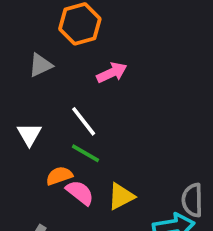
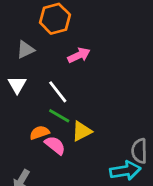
white triangle: (29, 134) -> (17, 85), moved
yellow triangle: (121, 196) -> (82, 131), moved

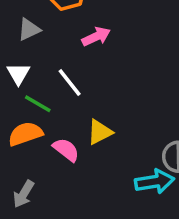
green line: (59, 116) -> (38, 104), moved
orange semicircle: (40, 133) -> (25, 134), moved, size x1.4

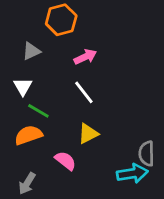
white line: (70, 83) -> (84, 92), moved
pink semicircle: (66, 150) -> (65, 161), moved

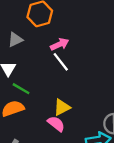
white line: (84, 92) -> (61, 62), moved
pink semicircle: (65, 161) -> (56, 124), moved

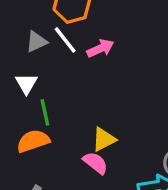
white line: (61, 62) -> (65, 40), moved
green line: (21, 89) -> (45, 112), turned 48

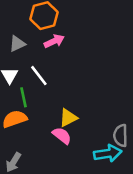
white line: (65, 40) -> (39, 76), moved
pink arrow: (100, 48) -> (54, 41), moved

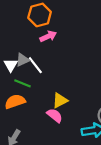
gray triangle: (17, 44) -> (23, 60), moved
green line: (24, 97) -> (23, 83), turned -56

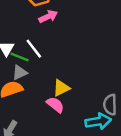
gray triangle: (23, 60) -> (20, 72), moved
green line: (23, 83) -> (20, 57), moved

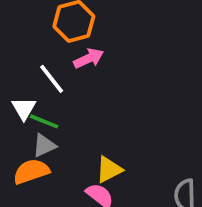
white line: (34, 49) -> (52, 79), moved

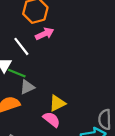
gray triangle: (44, 146) -> (27, 87), moved

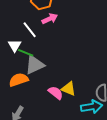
gray triangle: (27, 87) -> (35, 65), size x1.5
yellow triangle: (57, 103) -> (69, 89), moved, turned 49

